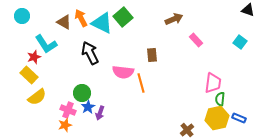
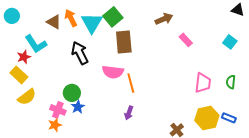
cyan triangle: (102, 23) -> (92, 23), turned 35
brown rectangle: (152, 55) -> (124, 42), moved, size x1.6
green semicircle: (220, 99) -> (231, 82), moved
purple arrow: (100, 113) -> (129, 113), moved

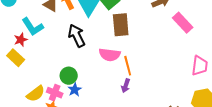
pink rectangle: (186, 40) -> (183, 23), size x1.5
yellow semicircle: (27, 97) -> (36, 94), moved
purple arrow: (129, 113) -> (126, 86), moved

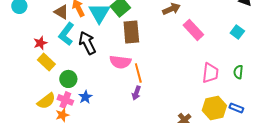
cyan L-shape: (33, 27) -> (66, 34), moved, turned 70
red star: (21, 40) -> (40, 43), moved
yellow rectangle: (16, 58) -> (46, 62), moved
green circle: (69, 76) -> (68, 79), moved

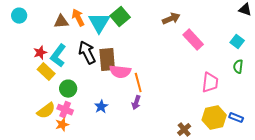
brown triangle: (61, 12) -> (61, 22), turned -35
brown rectangle: (131, 32) -> (107, 60), moved
cyan L-shape: (66, 34) -> (58, 56), moved
green semicircle: (238, 72) -> (238, 67), moved
blue star: (85, 97) -> (101, 107), moved

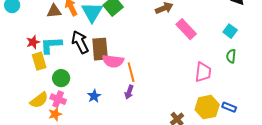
cyan L-shape: (58, 56) -> (51, 45), turned 50
yellow rectangle: (46, 72) -> (39, 61), turned 30

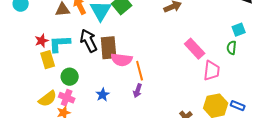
pink rectangle: (186, 29) -> (195, 49), moved
cyan square: (230, 31) -> (239, 30), turned 32
green semicircle: (231, 56) -> (232, 48), moved

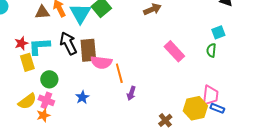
pink trapezoid: (212, 71) -> (210, 95), moved
purple arrow: (138, 91) -> (131, 93), moved

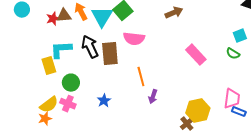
red star: (21, 43) -> (53, 19), moved
green semicircle: (211, 50) -> (233, 54), turned -64
pink semicircle: (101, 62) -> (134, 39), moved
yellow hexagon: (195, 108) -> (198, 111), moved
orange star: (43, 115) -> (45, 119), moved

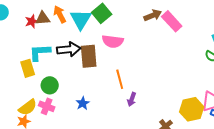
black arrow: (90, 47) -> (69, 49), turned 110
pink rectangle: (196, 55) -> (172, 21), moved
yellow hexagon: (198, 111) -> (192, 109), moved

